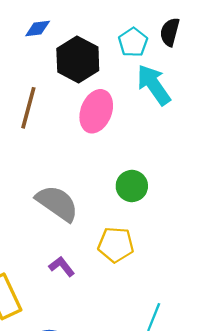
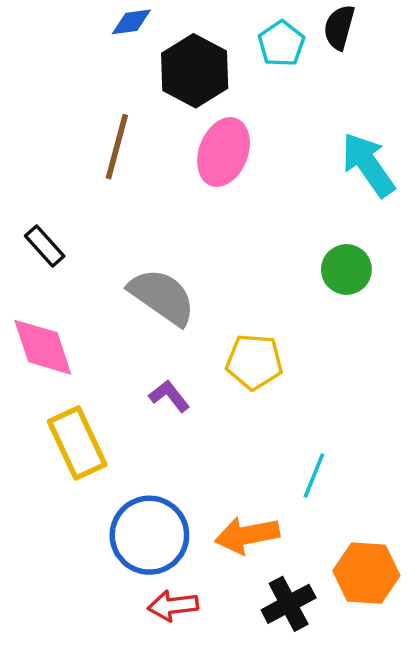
cyan arrow: (154, 85) -> (368, 165), moved
green circle: (132, 186) -> (346, 270), moved

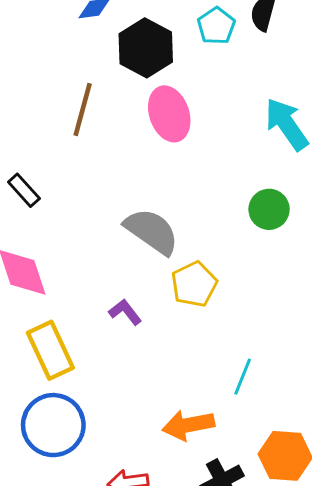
pink ellipse: (224, 152) -> (169, 114), turned -40
gray semicircle: (162, 297) -> (152, 231), moved
yellow pentagon: (254, 362) -> (194, 284), turned -30
blue circle: (149, 535) -> (53, 425), moved

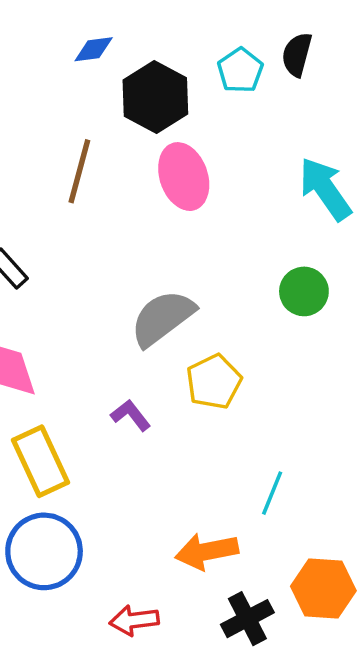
gray semicircle: (152, 231) -> (162, 318), turned -72

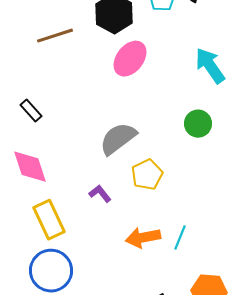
brown line: (79, 171) -> (55, 36), moved, turned 57
pink ellipse: (184, 177) -> (130, 59), turned 57
orange arrow: (207, 551) -> (143, 238), moved

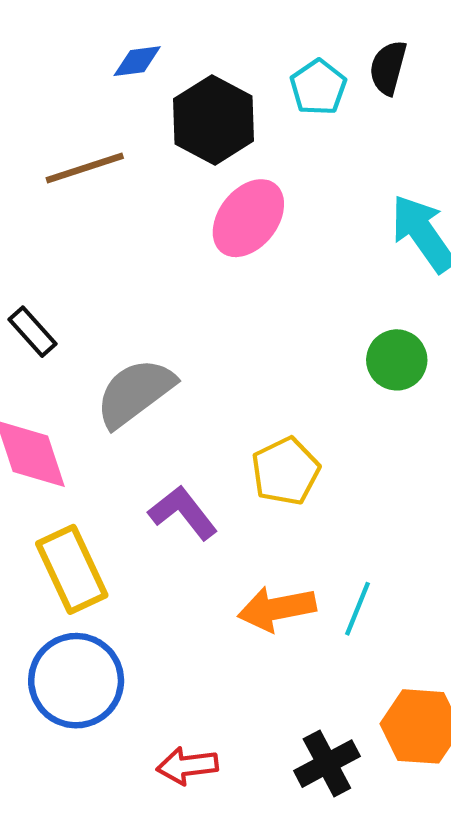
gray semicircle: (118, 139) -> (135, 393), moved
purple L-shape: (100, 194) -> (183, 513), size x1.4

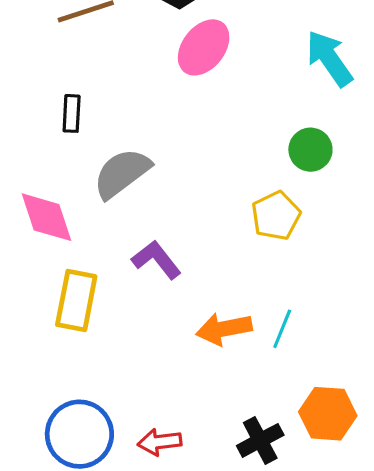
black rectangle: (32, 332) -> (72, 113), moved, turned 45
yellow pentagon: (286, 471) -> (276, 216), moved
yellow rectangle: (72, 569) -> (76, 301), turned 36
blue circle: (76, 681) -> (79, 434), moved

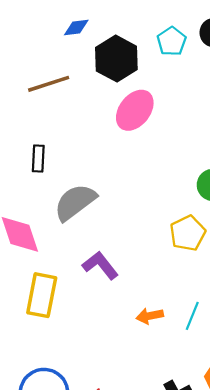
orange arrow: (224, 329) -> (150, 316), size x0.7

